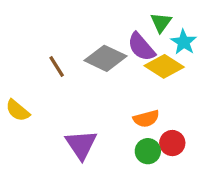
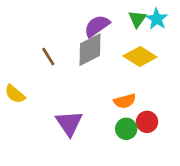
cyan star: (184, 42) -> (157, 19), moved
purple semicircle: (141, 47) -> (97, 26), moved, turned 96
gray diamond: (106, 58) -> (90, 50), turned -52

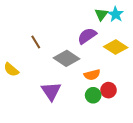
purple semicircle: (97, 26) -> (87, 36), moved
gray diamond: (90, 50) -> (66, 58), moved, turned 60
yellow diamond: (140, 57) -> (116, 47), moved

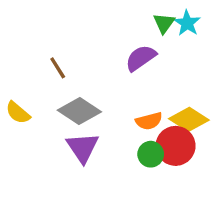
yellow diamond: (116, 47) -> (189, 119), moved
gray diamond: (66, 58) -> (79, 111), moved
red circle: (108, 90) -> (176, 146), size x1.5

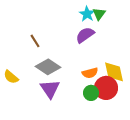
cyan star: (187, 23) -> (87, 14), moved
yellow semicircle: (18, 113) -> (11, 77), moved
yellow diamond: (189, 119) -> (114, 72), turned 45

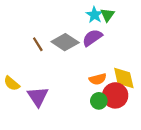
gray diamond: (48, 67) -> (65, 42), moved
purple triangle: (50, 89) -> (38, 97), moved

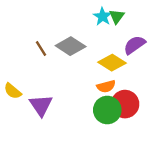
purple semicircle: (92, 38) -> (134, 45), moved
yellow diamond: (124, 78) -> (112, 63), moved, turned -45
green circle: (99, 101) -> (107, 110), size x1.5

